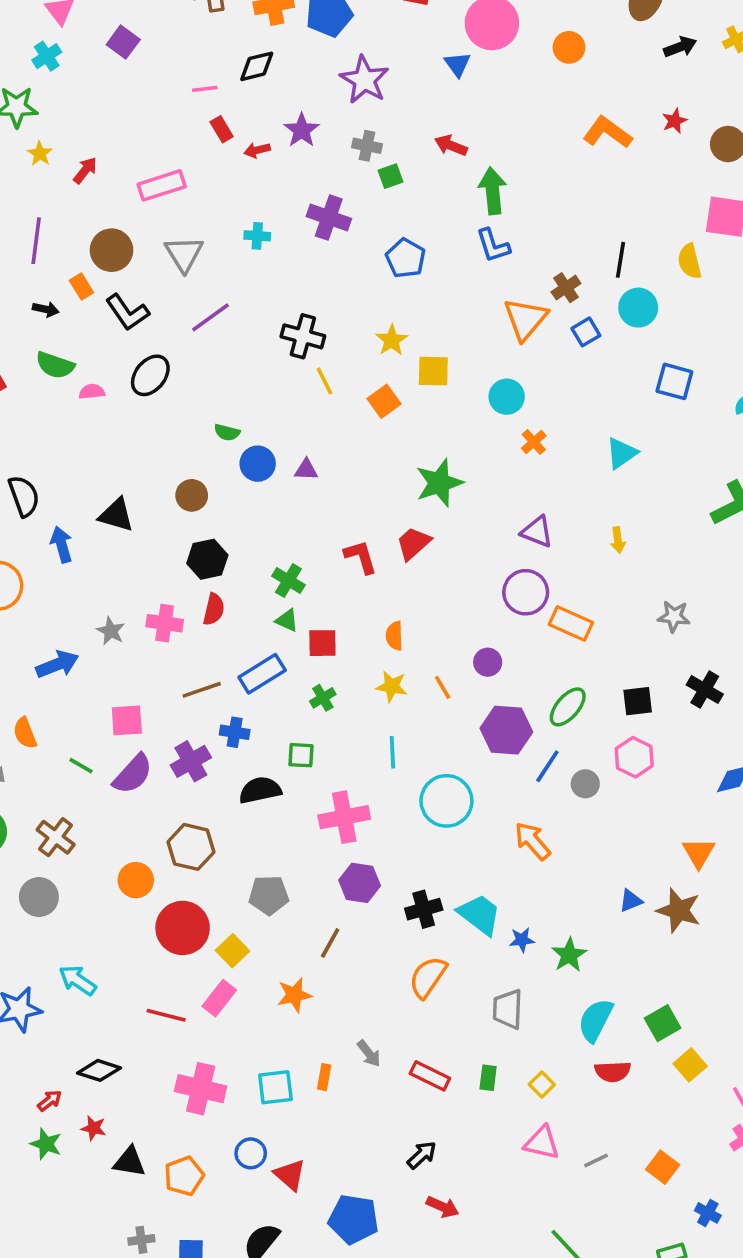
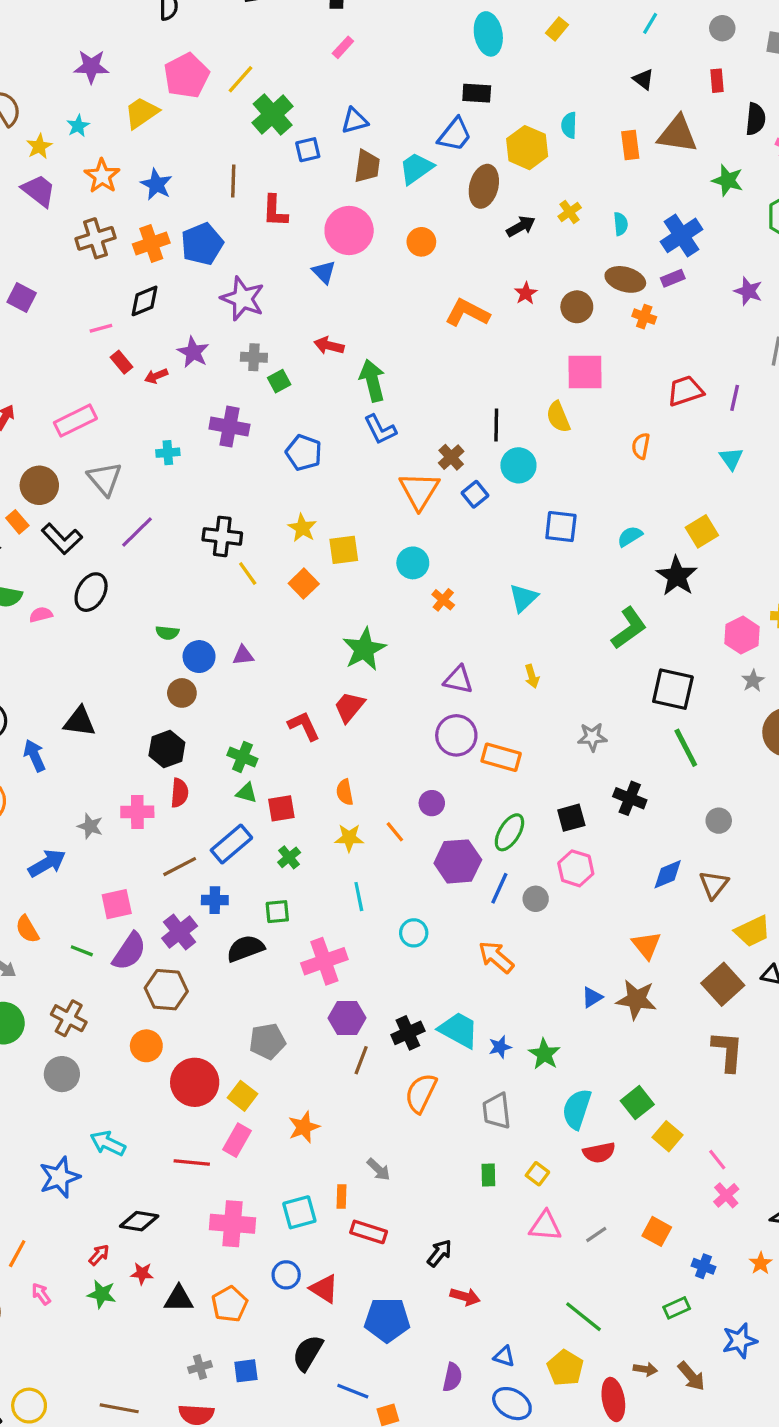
brown circle: (192, 495) -> (182, 693), moved
cyan circle: (446, 801) -> (414, 933), size x0.6
brown hexagon: (191, 847) -> (166, 990), moved
brown line: (330, 943) -> (361, 1060), moved
red rectangle: (430, 1076) -> (369, 1232), moved

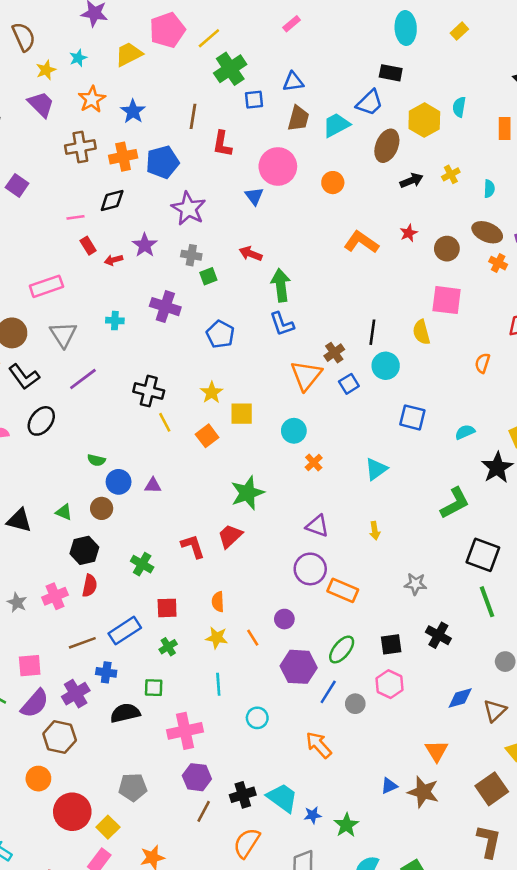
green triangle: (247, 793) -> (64, 512), moved
pink cross: (137, 812) -> (55, 596), turned -30

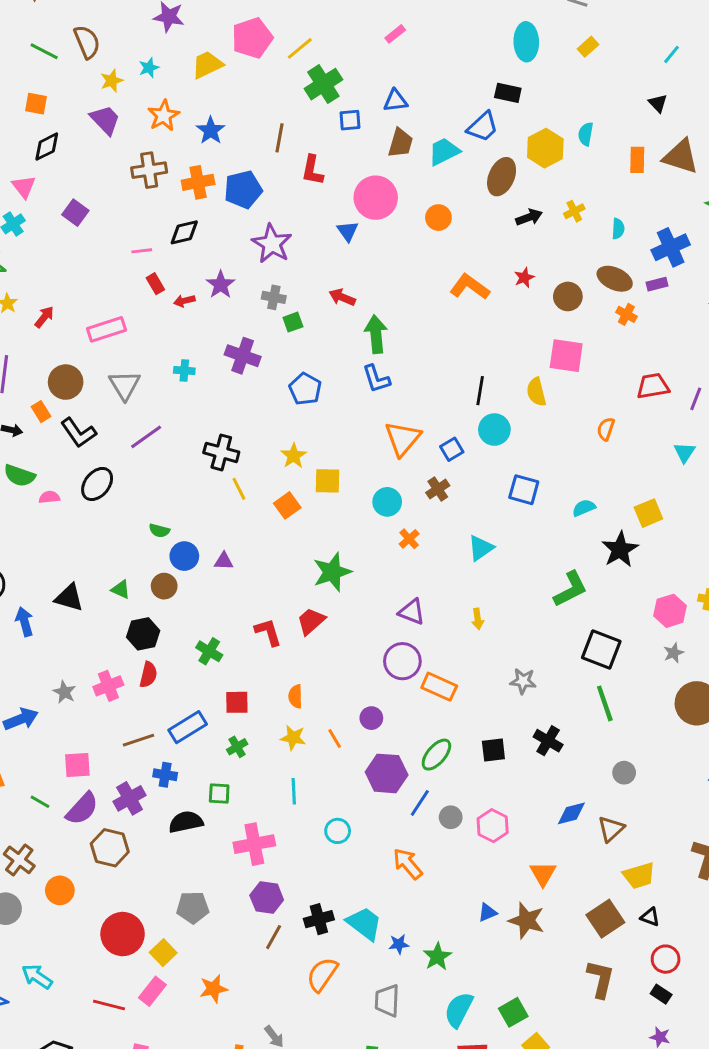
brown cross: (334, 353) -> (438, 489), moved
pink hexagon: (390, 684) -> (493, 826), moved
orange circle: (38, 779) -> (60, 890), moved

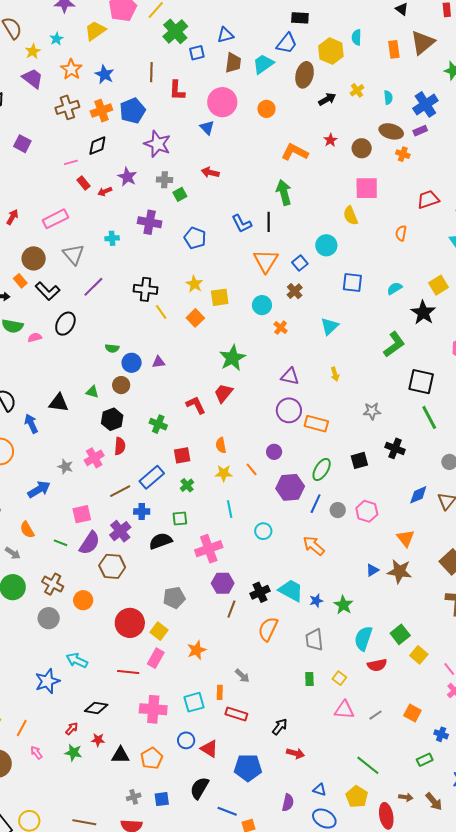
brown triangle: (681, 157) -> (423, 43), turned -48
green arrow: (376, 334) -> (284, 192), moved
black line: (480, 391) -> (269, 222), moved

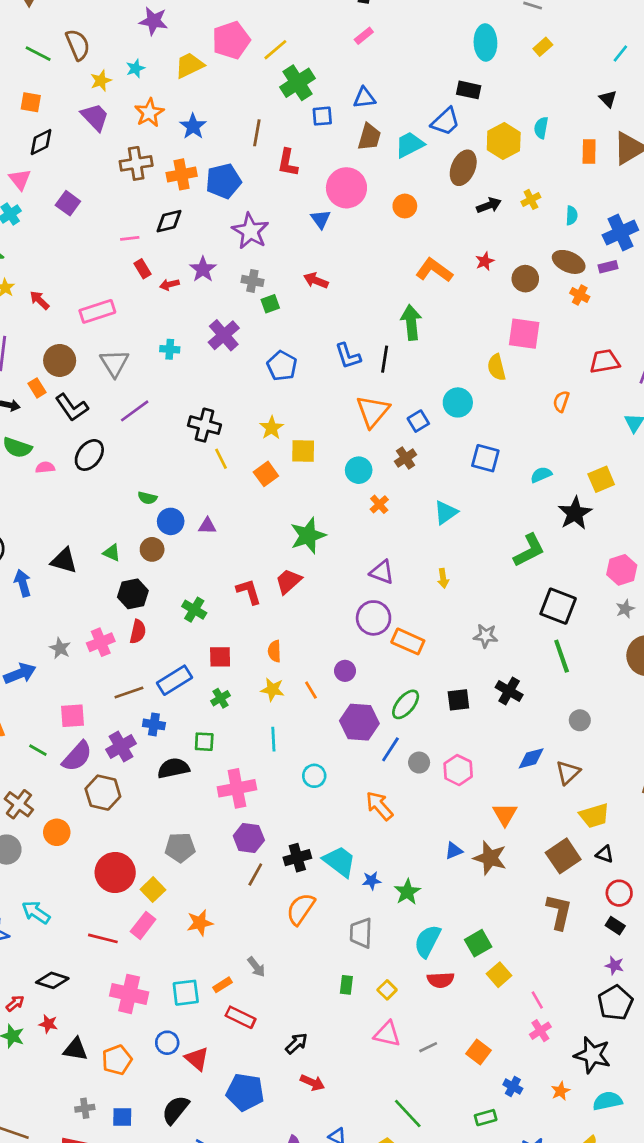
red arrow: (12, 217) -> (39, 300), turned -84
purple cross: (150, 222) -> (224, 335), turned 30
orange rectangle: (220, 692) -> (222, 985), turned 48

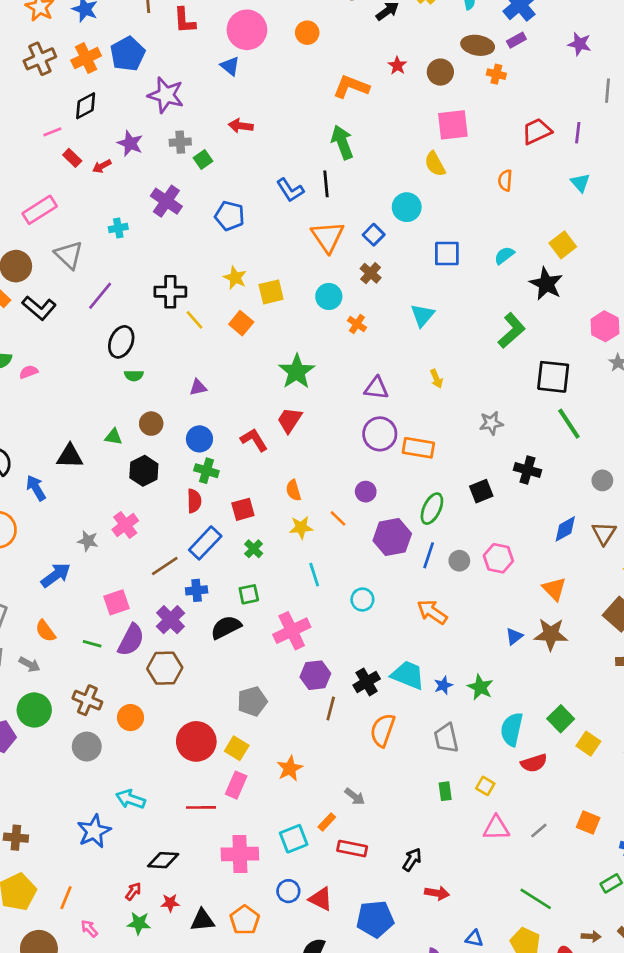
black ellipse: (89, 455) -> (121, 342), moved
blue circle: (171, 521) -> (199, 439), moved
red semicircle: (138, 632) -> (194, 501), moved

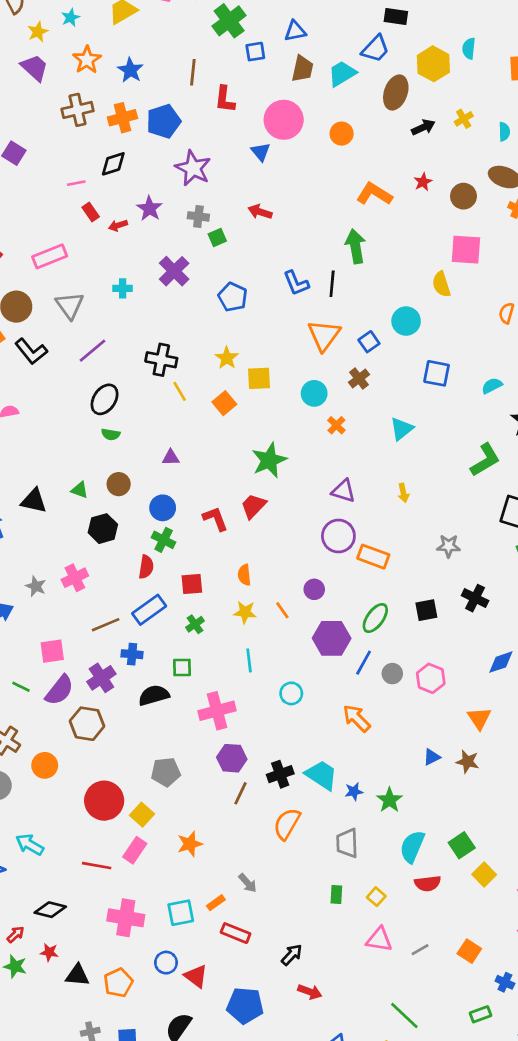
brown star: (551, 634) -> (468, 762), size x0.7

